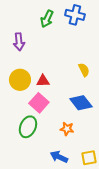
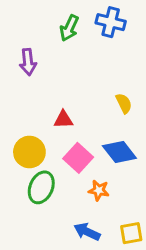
yellow circle: (20, 80) -> (29, 152), moved
pink square: (39, 103) -> (78, 158), moved

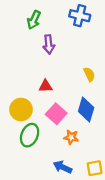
green arrow: (69, 28) -> (34, 20), moved
purple arrow: (28, 62) -> (49, 44), moved
blue diamond: (119, 152) -> (86, 110), turned 55

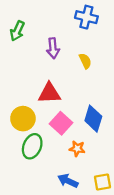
green arrow: (34, 20) -> (17, 31), moved
yellow semicircle: (89, 74) -> (85, 61), moved
red triangle: (46, 86) -> (49, 93), size x1.5

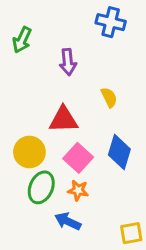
yellow semicircle: (85, 61) -> (109, 97), moved
orange star: (77, 149) -> (78, 190), moved
blue arrow: (68, 181) -> (68, 221), moved

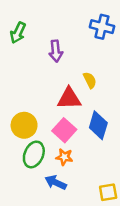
blue cross: (111, 22) -> (102, 27), moved
red triangle: (63, 120) -> (69, 98), moved

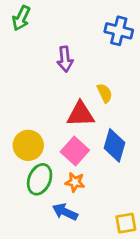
green arrow: (18, 33) -> (21, 18), moved

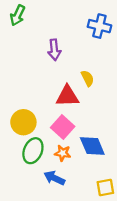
blue diamond: (115, 145) -> (92, 146), moved, turned -40

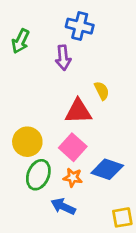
green arrow: (18, 15) -> (20, 41), moved
blue cross: (99, 26) -> (80, 26), moved
blue diamond: (92, 146) -> (107, 169), turned -48

